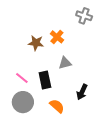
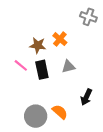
pink line: (22, 78) -> (21, 65), moved
black rectangle: (45, 80) -> (42, 70), moved
gray circle: (23, 102) -> (36, 116), moved

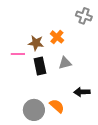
pink line: (21, 65) -> (18, 54), moved, turned -40
black arrow: (86, 97) -> (82, 92), turned 63

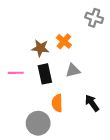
pink line: (18, 54) -> (16, 73), moved
black arrow: (82, 92) -> (92, 103), turned 56
orange semicircle: (57, 106) -> (57, 103), moved, turned -133

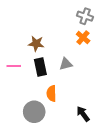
orange cross: (64, 41) -> (83, 38), moved
black arrow: (92, 103) -> (83, 114), moved

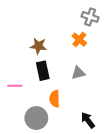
orange cross: (83, 38) -> (79, 40), moved
gray triangle: (66, 64) -> (78, 73), moved
pink line: (14, 66) -> (15, 86), moved

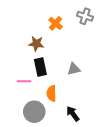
orange cross: (79, 40) -> (56, 23), moved
pink line: (15, 86) -> (24, 81), moved
black arrow: (88, 120) -> (73, 114), moved

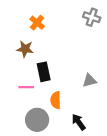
orange cross: (56, 23) -> (37, 23), moved
brown star: (36, 44) -> (25, 49), moved
gray triangle: (74, 69) -> (89, 81), moved

